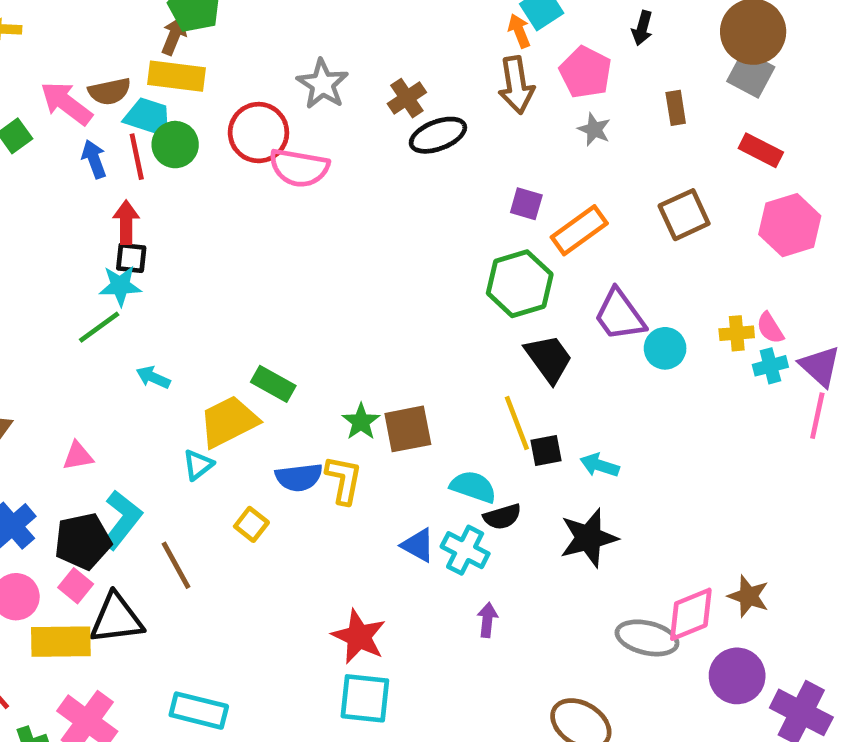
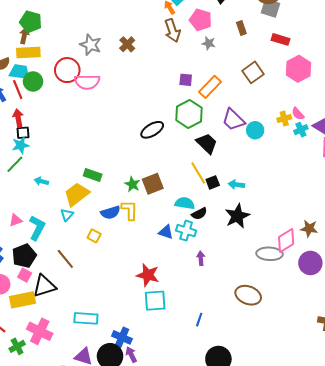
black ellipse: (438, 135) -> (152, 130), moved
cyan L-shape: (122, 520) -> (37, 228), moved

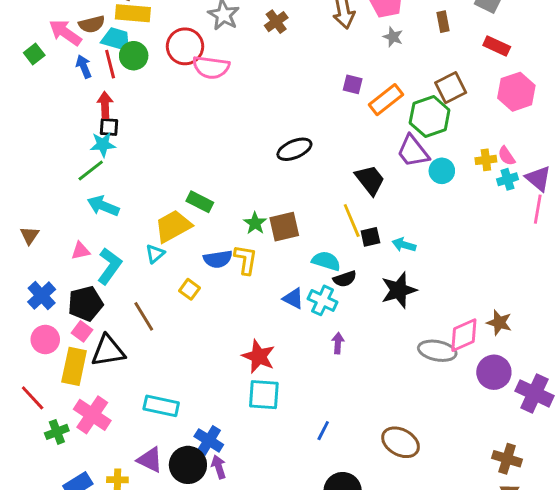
green hexagon: (189, 114) -> (430, 116), moved
cyan arrow: (41, 181) -> (103, 206), moved, size x1.5
brown ellipse: (248, 295) -> (401, 442), moved
yellow rectangle: (23, 300) -> (74, 366), turned -75

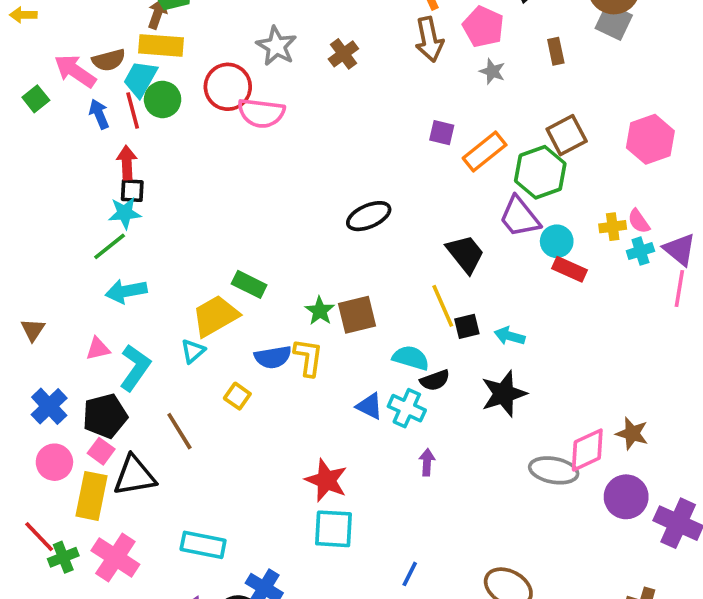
cyan trapezoid: (116, 39) -> (140, 79), turned -76
red rectangle: (497, 46) -> (570, 269), moved
cyan arrow: (103, 206) -> (126, 291), turned -32
green cross: (57, 432) -> (63, 557), moved

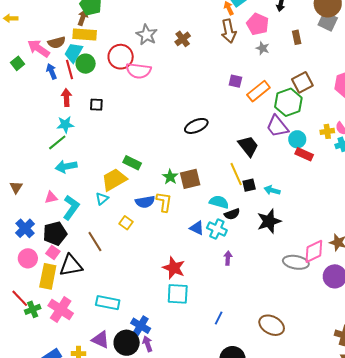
black square: (132, 191) -> (96, 105), moved

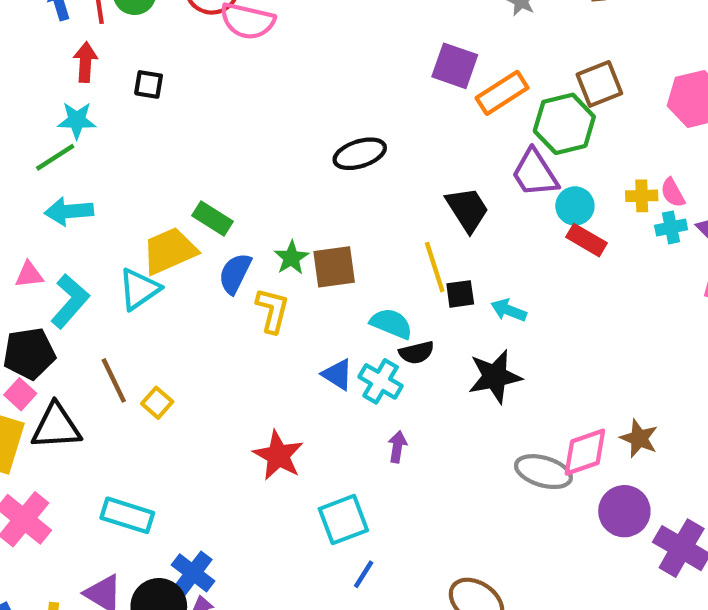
purple square: (235, 81) -> (455, 66), size x1.5
cyan triangle: (102, 199) -> (139, 289), size x1.5
blue semicircle: (145, 202) -> (235, 273), moved, turned 120
yellow square: (126, 223) -> (157, 403), moved
cyan square: (178, 294) -> (343, 520), moved, turned -30

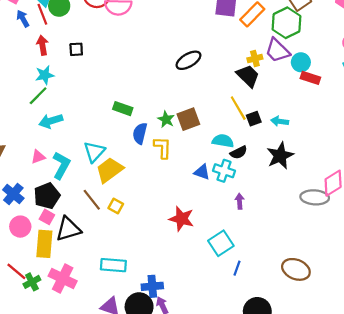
yellow cross: (642, 196) -> (255, 58), moved
yellow trapezoid: (170, 251) -> (110, 170), moved
blue cross: (193, 573) -> (152, 286), turned -30

